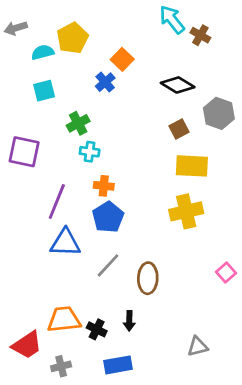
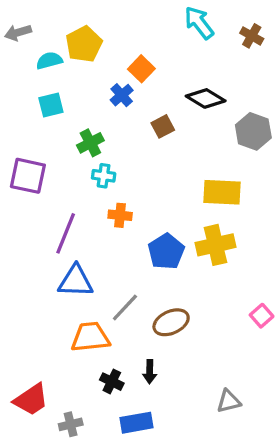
brown cross: (200, 35) -> (252, 36), moved
brown square: (179, 129) -> (163, 126), moved
blue pentagon: (108, 217) -> (166, 251), moved
brown ellipse: (148, 278) -> (171, 322), turned 64
orange trapezoid: (64, 319) -> (90, 337), moved

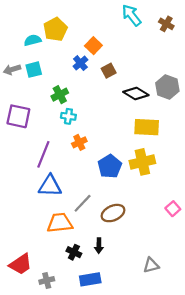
gray arrow: (18, 33) -> (12, 70), moved
black diamond: (206, 98) -> (136, 93), moved
brown square: (163, 126) -> (109, 71), moved
orange cross: (120, 215) -> (79, 142), turned -32

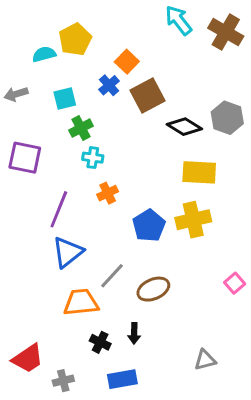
brown cross: (166, 24) -> (226, 32), size x1.6
cyan square: (34, 70) -> (65, 99), moved
brown square: (109, 71) -> (147, 96), size x1.6
blue triangle: (50, 186) -> (68, 252), turned -40

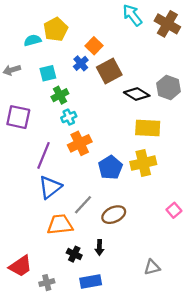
cyan cross: (93, 158) -> (69, 117), turned -32
orange cross: (108, 193) -> (80, 143), size x1.5

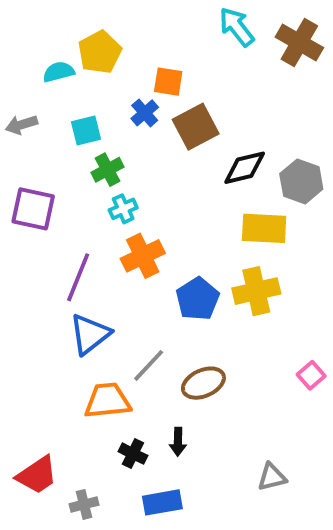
orange square: (94, 46) -> (168, 82), turned -35
gray hexagon: (168, 87) -> (301, 181), moved
black diamond: (137, 94) -> (245, 168), turned -45

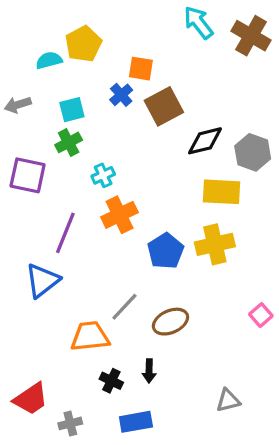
green cross: (108, 170) -> (69, 142), moved
blue triangle: (90, 334) -> (42, 281), moved

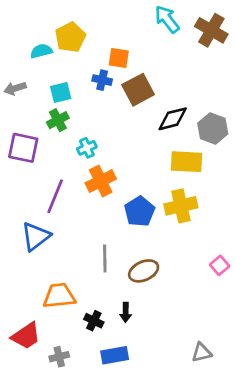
blue cross: (121, 95) -> (102, 80), turned -36
gray line: (124, 307) -> (105, 258), turned -44
orange trapezoid: (90, 336) -> (59, 296), moved
gray triangle: (228, 400) -> (202, 352), moved

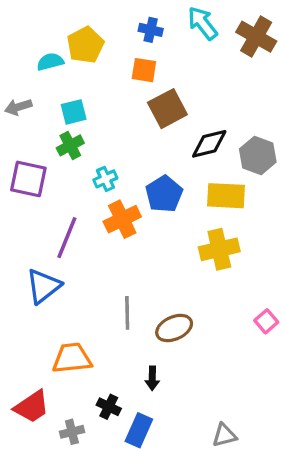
blue cross: (102, 80) -> (151, 30), moved
blue pentagon: (139, 211) -> (164, 194), moved
black cross: (94, 321) -> (109, 407), moved
gray triangle: (202, 352) -> (224, 435), moved
blue rectangle: (115, 355) -> (139, 430), turned -56

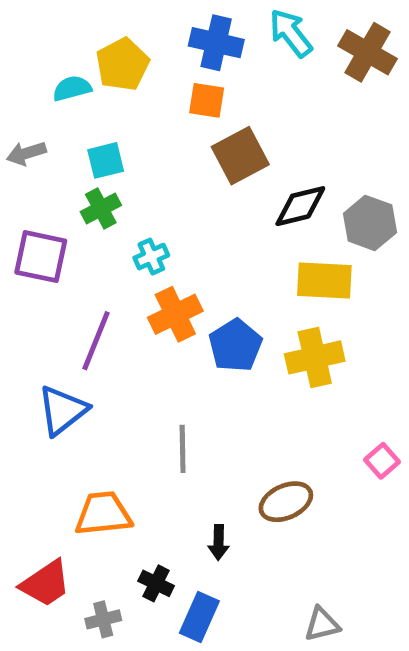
blue cross: (151, 30) -> (216, 43), size x1.5
blue pentagon: (164, 194) -> (235, 345), moved
brown ellipse: (174, 328) -> (286, 502), moved

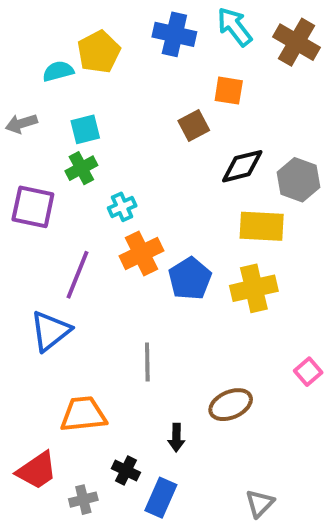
orange square: (207, 100) -> (229, 91), moved
brown square: (240, 156) -> (194, 125), size x0.7
gray triangle: (322, 624) -> (260, 503), turned -32

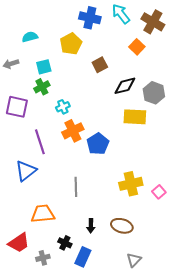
yellow pentagon: (99, 52) -> (71, 44), moved
orange square: (229, 91) -> (137, 47), moved, turned 35
purple line: (78, 275) -> (40, 142), turned -40
yellow cross: (254, 288) -> (131, 184), moved
brown ellipse: (231, 405) -> (122, 226), moved, turned 40

